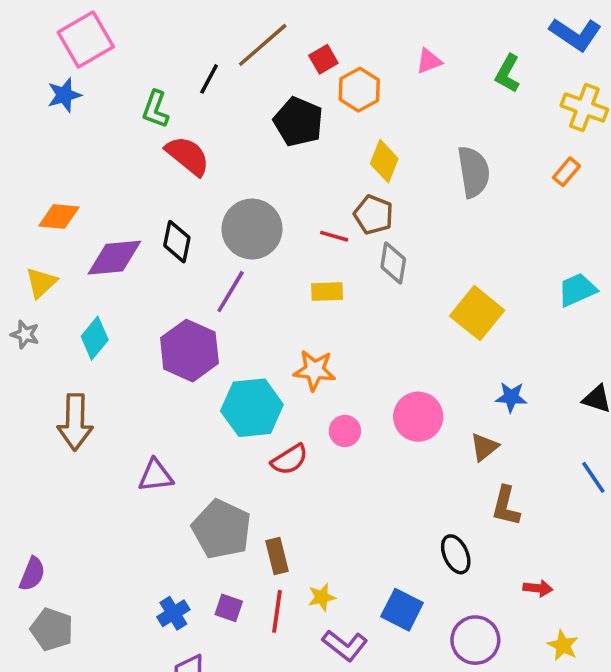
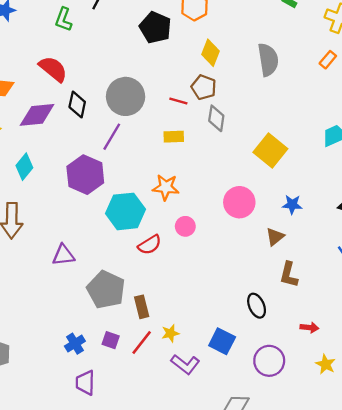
red semicircle: (188, 156) -> (53, 69), moved
pink circle: (418, 417) -> (239, 202), moved
red line: (277, 611) -> (142, 342), turned 30

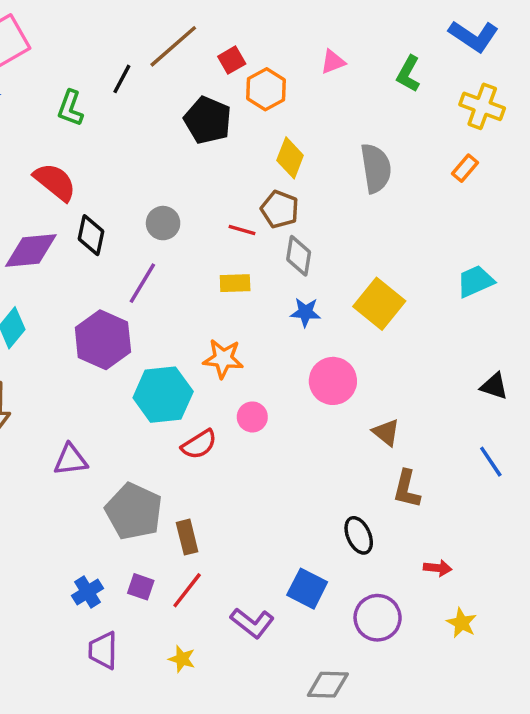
gray circle: (126, 96) -> (163, 223), size x0.6
blue star: (292, 205) -> (305, 312), moved
brown triangle: (275, 237) -> (386, 432), turned -42
yellow star: (170, 333) -> (182, 659), moved, turned 30

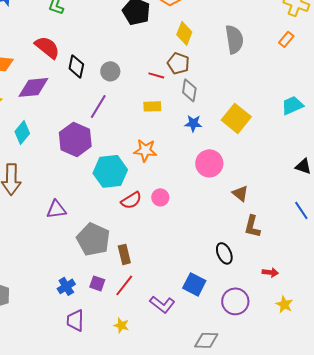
black diamond: (91, 235) -> (76, 66), moved
pink circle: (252, 417) -> (160, 197), moved

